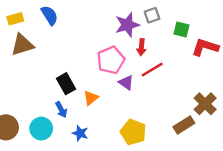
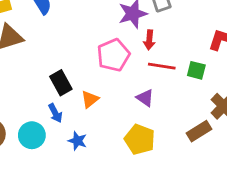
green square: (182, 29) -> (196, 70), moved
red line: (152, 70) -> (162, 66), turned 40
purple triangle: (126, 83) -> (145, 98), moved

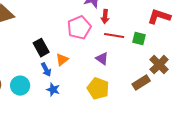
blue arrow: (55, 113) -> (46, 70), moved

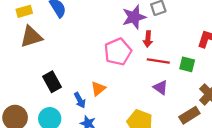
black rectangle: (41, 48) -> (52, 82), moved
purple triangle: (102, 59) -> (161, 88), moved

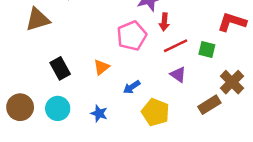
red line: (158, 61) -> (176, 46), turned -35
orange triangle: (98, 89) -> (102, 67), moved
blue arrow: (80, 100) -> (132, 87), moved, turned 84

